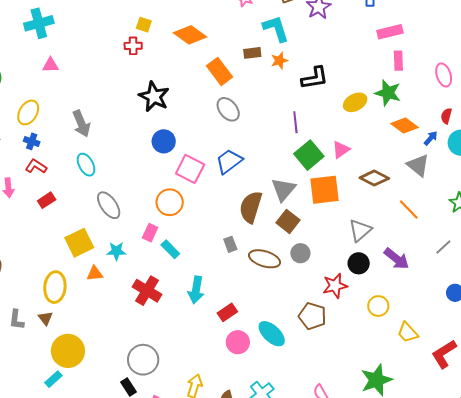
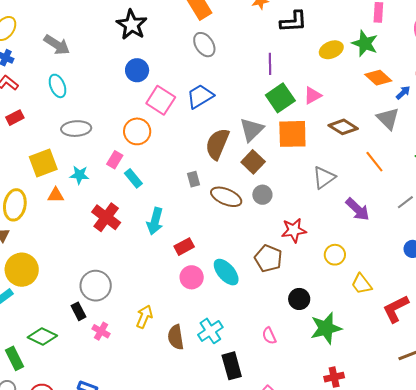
gray arrow: (81, 124) -> (57, 45), turned -40
gray ellipse: (109, 205) -> (76, 129), turned -64
black circle: (359, 263) -> (299, 299), moved

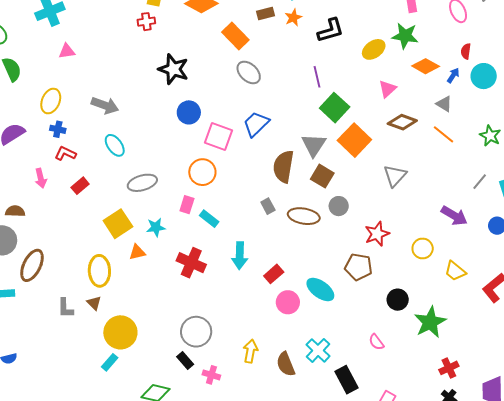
pink triangle: (313, 95) -> (387, 89), moved
gray triangle: (388, 119) -> (444, 104), size x0.7
orange square: (292, 134) -> (354, 140), turned -32
orange line: (374, 162) -> (444, 134), moved
purple arrow: (358, 209) -> (454, 216), moved

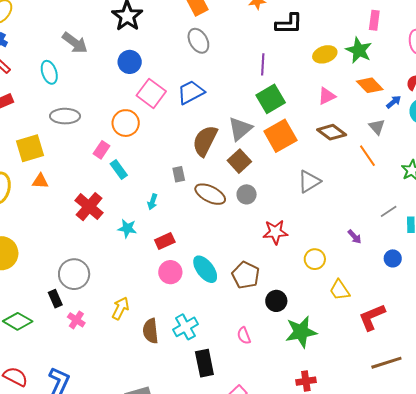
gray arrow: (105, 105) -> (75, 43), moved
purple arrow: (454, 216) -> (355, 237), size x0.6
cyan star: (156, 227) -> (127, 228), moved
cyan arrow: (240, 256) -> (152, 202), moved, size x0.6
brown pentagon: (359, 267) -> (246, 275), moved

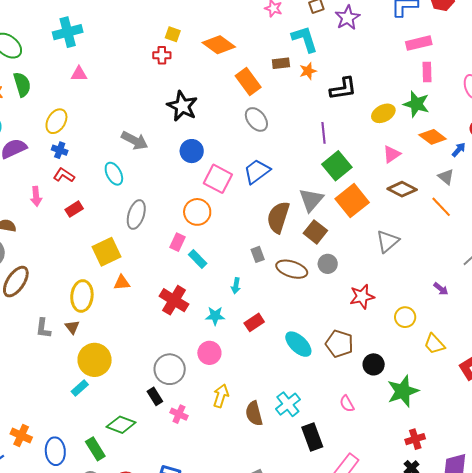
gray ellipse: (65, 116) -> (136, 214), turned -64
pink circle: (170, 272) -> (209, 353), moved

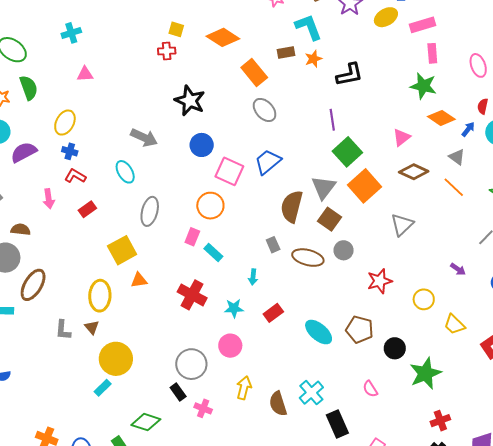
cyan cross: (68, 32) -> (71, 33), size x0.7
yellow ellipse: (383, 113) -> (386, 17), moved

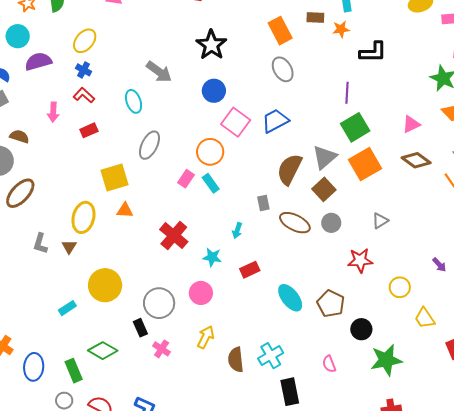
gray triangle: (402, 225) -> (380, 221), moved, size x0.7
cyan rectangle: (213, 252) -> (211, 183), moved
yellow circle: (116, 359) -> (105, 285), moved

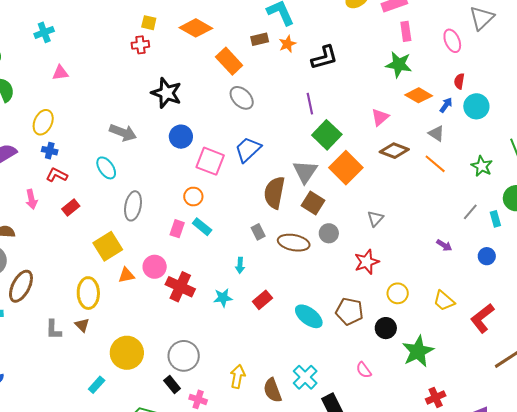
orange circle: (210, 152) -> (193, 197), size x0.7
yellow circle: (400, 287) -> (398, 293), moved
pink circle: (201, 293) -> (155, 267), moved

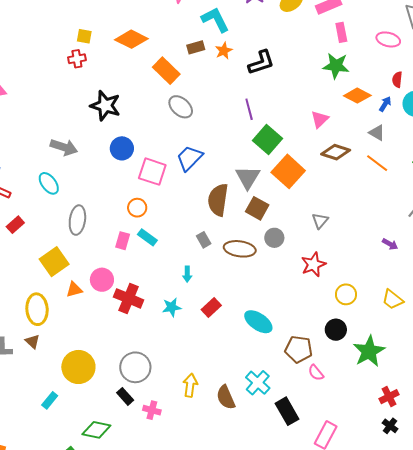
pink ellipse: (452, 41) -> (388, 39), turned -50
brown pentagon: (349, 311) -> (299, 349), moved

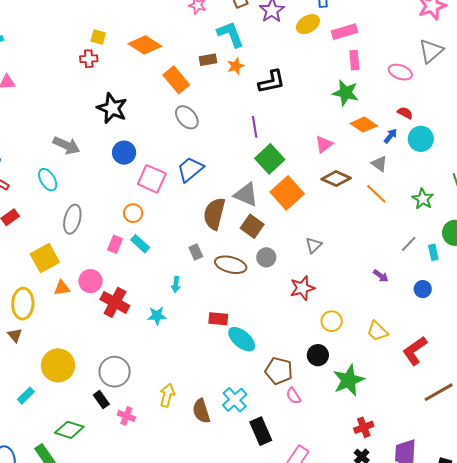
red semicircle: (397, 80) -> (405, 113), turned 105
gray triangle: (248, 177) -> (246, 195), turned -44
red rectangle: (211, 308) -> (218, 319), moved, turned 42

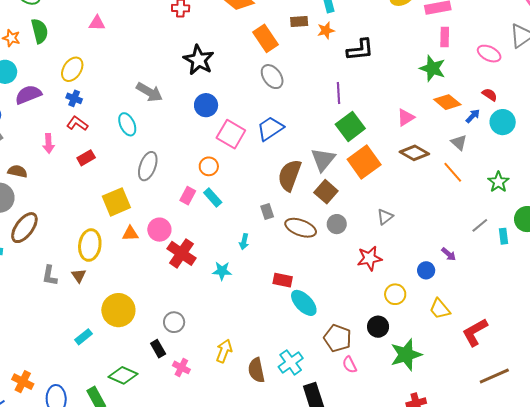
gray triangle: (246, 195) -> (323, 160), turned 40
blue circle: (423, 289) -> (426, 270), moved
gray circle: (115, 372) -> (174, 322), size x0.7

